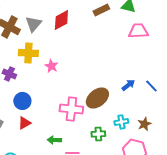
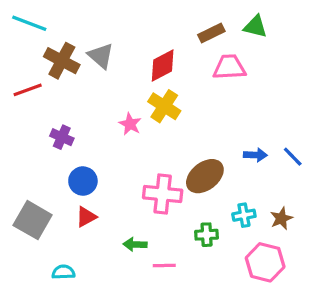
red diamond: (61, 20) -> (163, 66), moved
gray triangle: (33, 24) -> (101, 56), turned -30
pink trapezoid: (138, 31) -> (229, 67), moved
yellow cross: (28, 53) -> (164, 106), moved, turned 30
blue arrow: (128, 85) -> (255, 155), turned 40

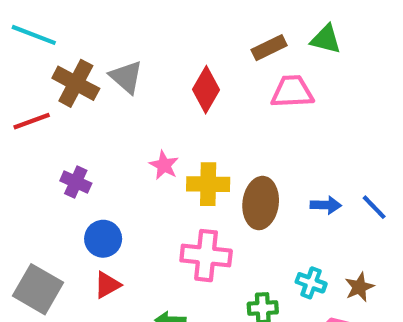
red diamond: (163, 66) -> (206, 90), turned -32
yellow cross: (164, 106) -> (208, 184), moved, turned -32
brown ellipse: (205, 176) -> (261, 203), moved, turned -45
cyan cross: (244, 215) -> (311, 283), turned 30

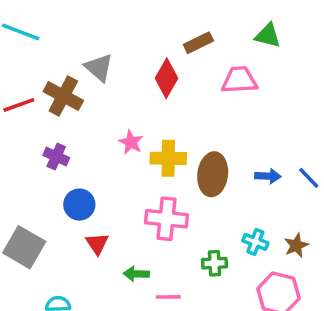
brown rectangle: (269, 48) -> (198, 43), moved
brown cross: (76, 83) -> (63, 96), moved
red triangle: (107, 285) -> (97, 244), moved, turned -35

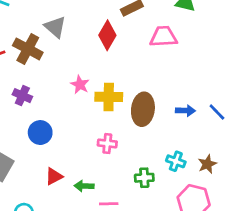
pink cross: (166, 219) -> (107, 143), size x0.6
red triangle: (97, 244) -> (54, 176), moved, turned 36

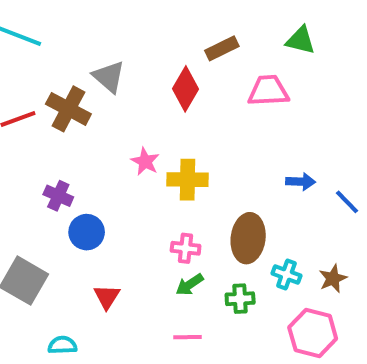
purple cross: (22, 96) -> (58, 196), moved
brown ellipse: (143, 109) -> (248, 238), moved
blue arrow: (185, 111) -> (301, 182), moved
red triangle: (54, 176) -> (107, 297), turned -30
green arrow: (84, 186) -> (190, 285), moved, turned -36

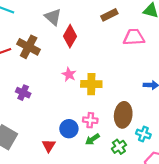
gray triangle: (109, 77) -> (53, 17), moved
red diamond: (186, 89) -> (70, 36), moved
blue circle: (87, 232) -> (69, 129), moved
green cross: (240, 299) -> (119, 147), turned -32

